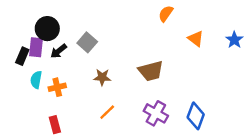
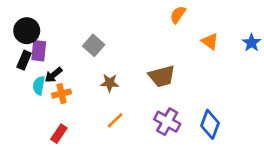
black circle: (47, 29) -> (27, 31), moved
black arrow: (59, 51) -> (53, 75), moved
red rectangle: (55, 125) -> (59, 134), turned 49

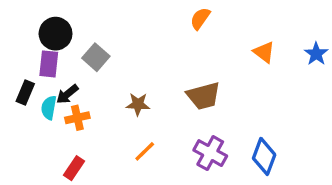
orange semicircle: (178, 15) -> (200, 19), moved
black circle: (27, 31) -> (56, 34), moved
gray square: (94, 45) -> (96, 57), moved
black rectangle: (24, 60) -> (25, 92), moved

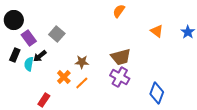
black circle: (56, 34) -> (14, 20), moved
purple rectangle: (49, 64) -> (29, 38), turned -42
orange cross: (77, 118) -> (64, 77), moved, turned -32
orange line: (145, 151) -> (82, 83), moved
purple cross: (210, 153) -> (120, 77), moved

